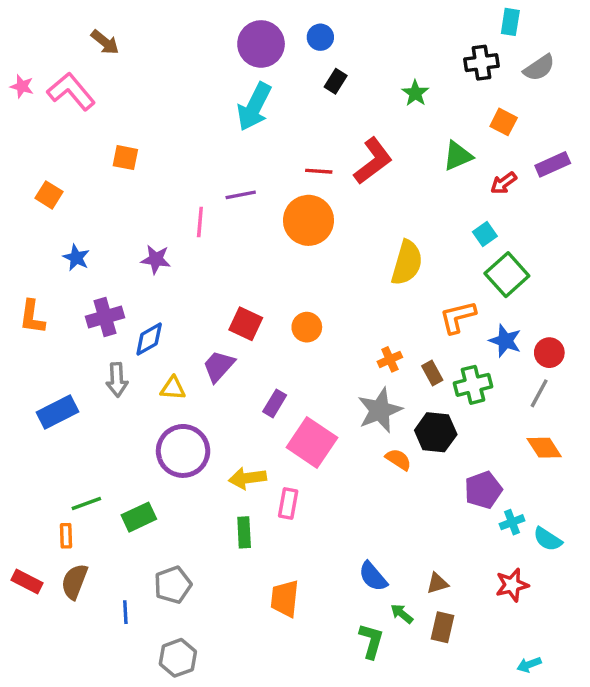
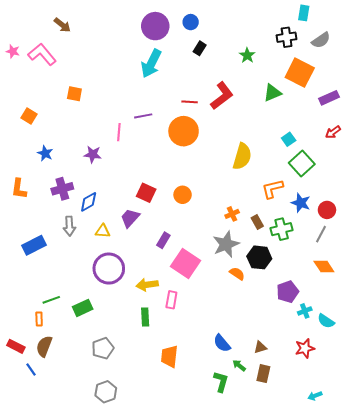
orange square: (504, 122) -> (300, 73), size x1.8
red arrow: (504, 183) -> (333, 132), moved
blue line: (125, 612) -> (31, 370), moved, turned -32

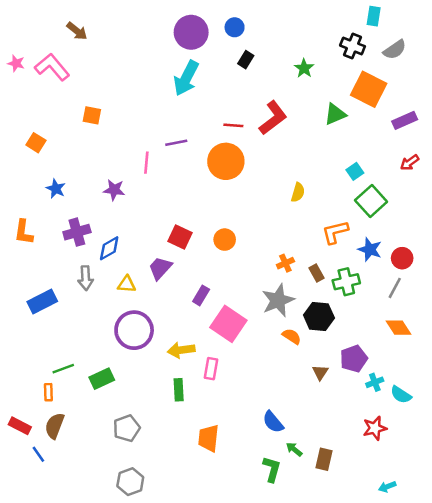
black cross: (287, 37) -> (352, 46), turned 30
yellow semicircle: (242, 156) -> (298, 192), size x0.6
brown triangle: (260, 347) -> (320, 372), moved, turned -40

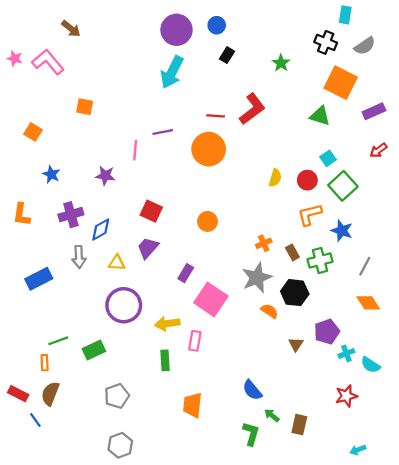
green triangle: (335, 114) -> (320, 116), moved, turned 40
red square: (180, 237) -> (151, 211), moved
red circle: (402, 258) -> (307, 180), moved

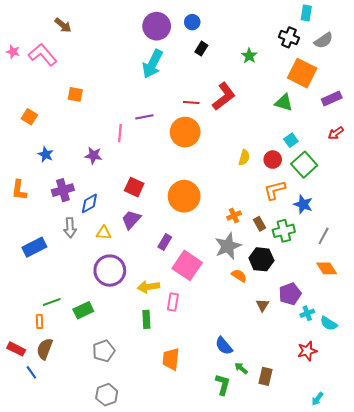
orange circle: (207, 221) -> (184, 196), size x1.8
cyan arrow: (358, 450) -> (317, 399), turned -32

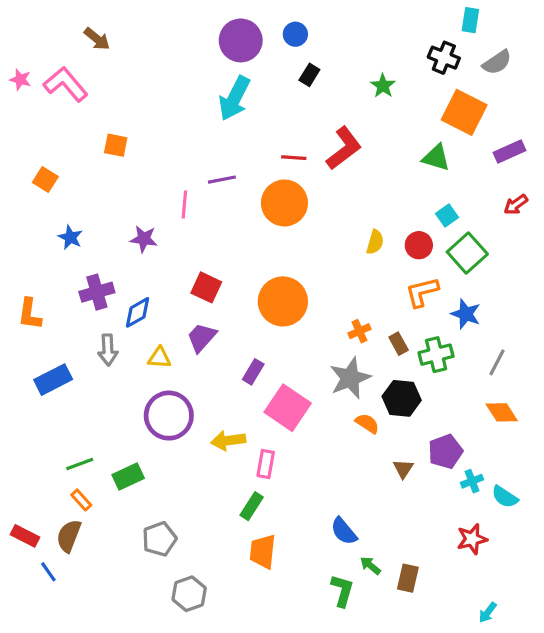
orange L-shape: (19, 190) -> (30, 314), moved
green rectangle: (146, 319) -> (252, 506), moved, turned 36
orange rectangle: (40, 321) -> (81, 500), moved, turned -40
gray hexagon: (107, 395) -> (189, 594), moved

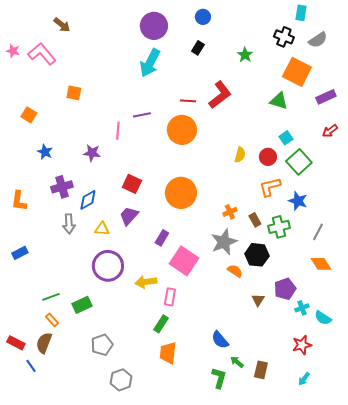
blue circle: (295, 34) -> (203, 17), moved
blue rectangle: (53, 380) -> (20, 253), moved, size x0.7
cyan arrow: (488, 612) -> (304, 379), moved

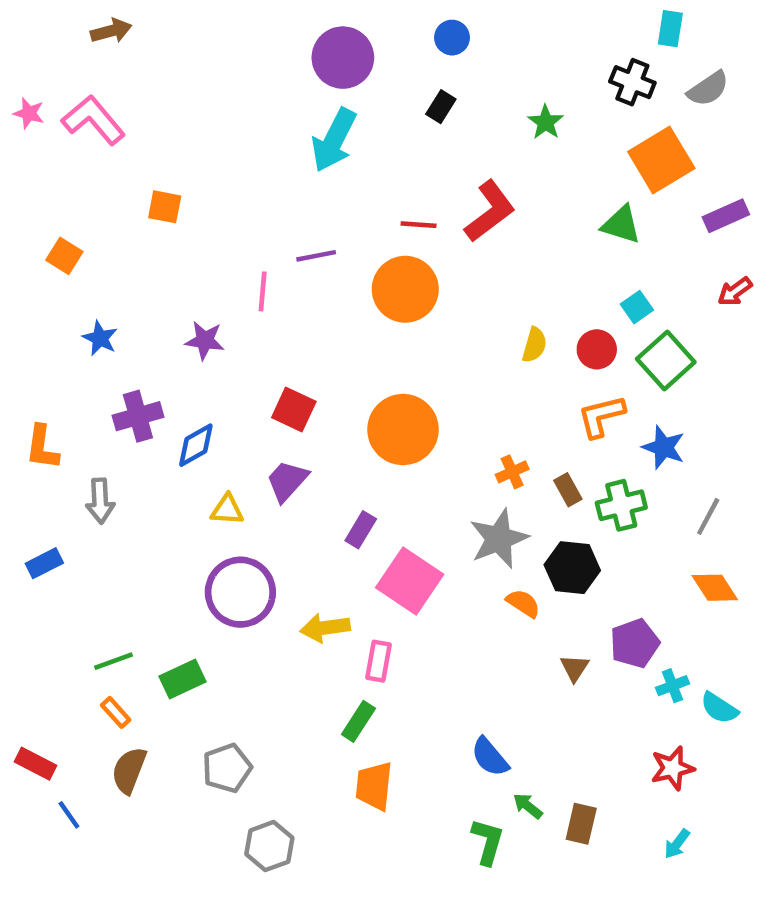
brown arrow: (62, 25) -> (111, 31), moved, turned -54
orange square: (297, 72) -> (661, 160), turned 32
gray arrow: (69, 224) -> (100, 501), moved
brown semicircle: (44, 343) -> (129, 770), moved

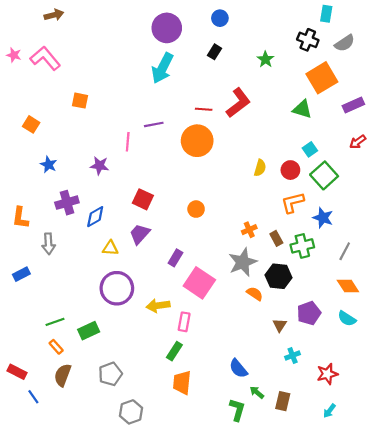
orange circle: (403, 430) -> (196, 209), size x0.5
cyan cross: (673, 686) -> (293, 355), moved
cyan semicircle: (719, 708) -> (347, 319), moved

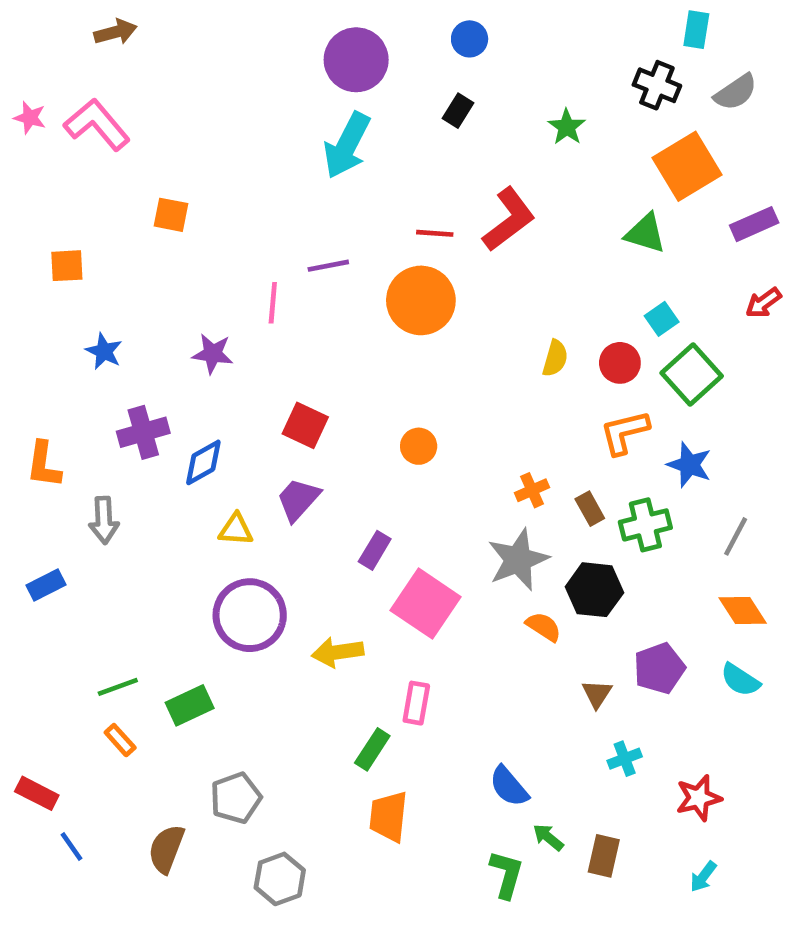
orange square: (31, 124) -> (67, 266), turned -35
pink rectangle: (184, 322) -> (416, 703), moved
brown semicircle: (63, 375) -> (166, 849), moved

